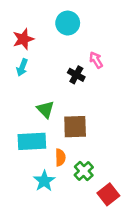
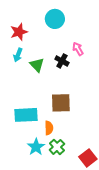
green triangle: (45, 109) -> (37, 65), moved
green cross: (84, 171) -> (57, 147), moved

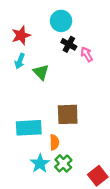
black cross: (62, 61) -> (69, 44), moved

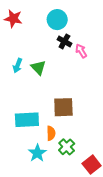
red star: (21, 35) -> (13, 19), moved, turned 30
cyan arrow: (20, 61) -> (18, 65), moved
green cross: (63, 163) -> (67, 147), moved

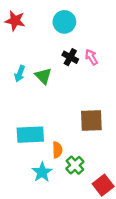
black cross: (64, 41) -> (70, 57), moved
brown square: (63, 107) -> (91, 121), moved

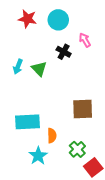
red star: (15, 21) -> (27, 19), moved
pink arrow: (91, 57) -> (85, 40), moved
green cross: (75, 165) -> (77, 149), moved

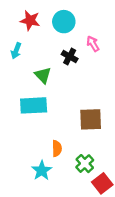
cyan arrow: (18, 67) -> (16, 51), moved
cyan rectangle: (27, 122) -> (34, 105), moved

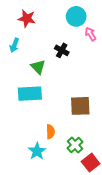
cyan circle: (64, 22) -> (76, 16), moved
pink arrow: (93, 44) -> (91, 34), moved

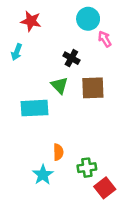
green triangle: (38, 67) -> (60, 85), moved
brown square: (80, 106) -> (93, 88), moved
green cross: (75, 145) -> (87, 168), turned 35

